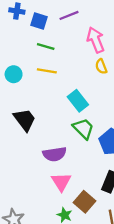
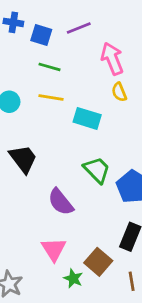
cyan rectangle: (78, 101) -> (87, 118), moved, turned -35
purple semicircle: (55, 154) -> (61, 202), turned 60
pink triangle: (61, 182) -> (54, 249), moved

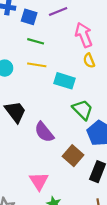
green trapezoid: (97, 170) -> (83, 110), moved
purple semicircle: (61, 202) -> (44, 132), moved
brown square: (98, 262) -> (73, 156), moved

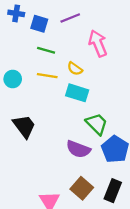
yellow semicircle: (89, 61) -> (75, 69), moved, turned -32
purple semicircle: (44, 132) -> (78, 149), moved, turned -30
brown square: (73, 156) -> (82, 188), moved

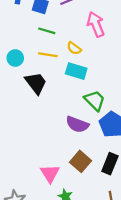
black trapezoid: (24, 126) -> (36, 83), moved

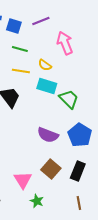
green trapezoid: (95, 100) -> (69, 99), moved

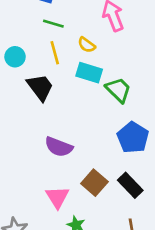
yellow line: (21, 71) -> (55, 53), turned 66
purple semicircle: (48, 135) -> (59, 147), moved
black rectangle: (78, 171) -> (130, 185), turned -66

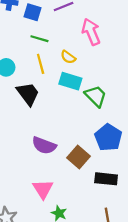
brown square: (94, 183) -> (78, 157), moved
black rectangle: (130, 185) -> (106, 179), turned -40

